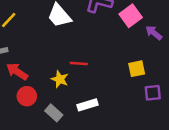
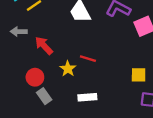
red arrow: (17, 72) -> (44, 46), moved
gray rectangle: (54, 113) -> (44, 96), moved

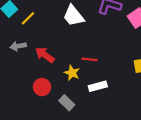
gray rectangle: (44, 96) -> (67, 103), moved
white rectangle: (87, 97) -> (98, 86), moved

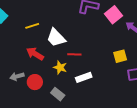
white trapezoid: (73, 16) -> (56, 38), moved
yellow line: (28, 18) -> (32, 26), moved, turned 32
gray arrow: (18, 46) -> (17, 76), moved

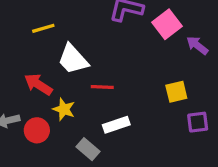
yellow line: (32, 26) -> (43, 28), moved
yellow star: (60, 67) -> (64, 109), moved
gray rectangle: (58, 94) -> (88, 149), moved

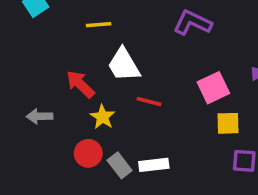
pink square: (167, 24) -> (213, 88), moved
white rectangle: (116, 125) -> (154, 165), moved
red circle: (37, 130) -> (88, 153), moved

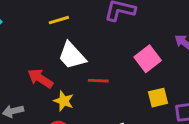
yellow line: (99, 25) -> (59, 20), moved
yellow square: (228, 123) -> (158, 98), moved

